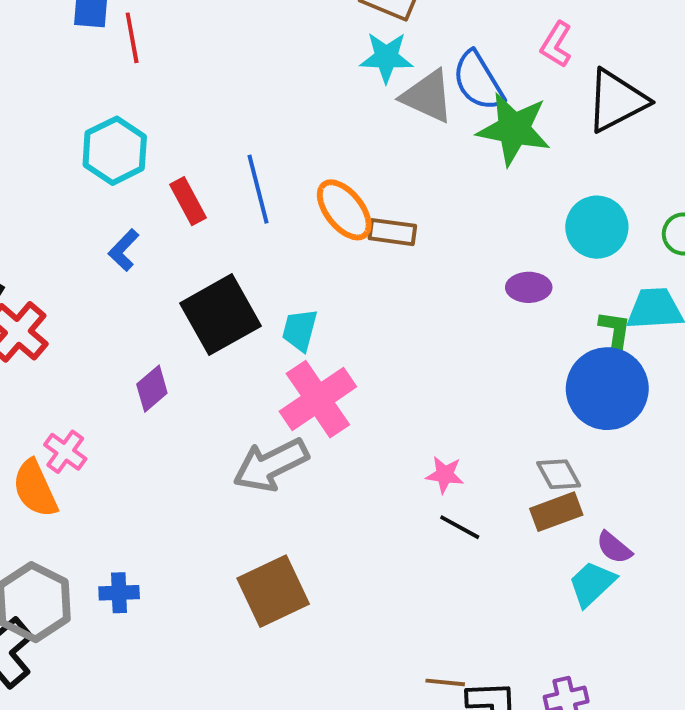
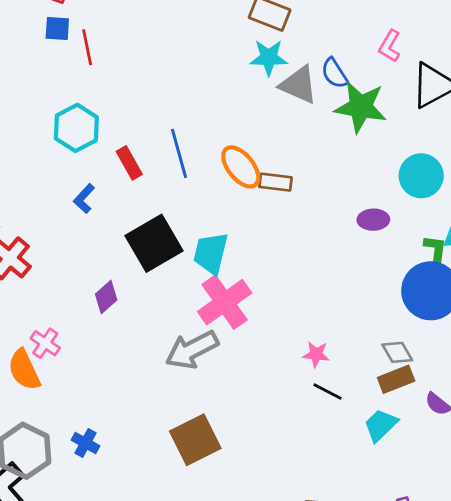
blue semicircle: (478, 81) -> (334, 73), size x0.7
cyan trapezoid: (300, 330) -> (211, 253), size x1.4
cyan trapezoid: (592, 584) -> (381, 425), moved
blue cross: (119, 593) -> (85, 443), turned 32

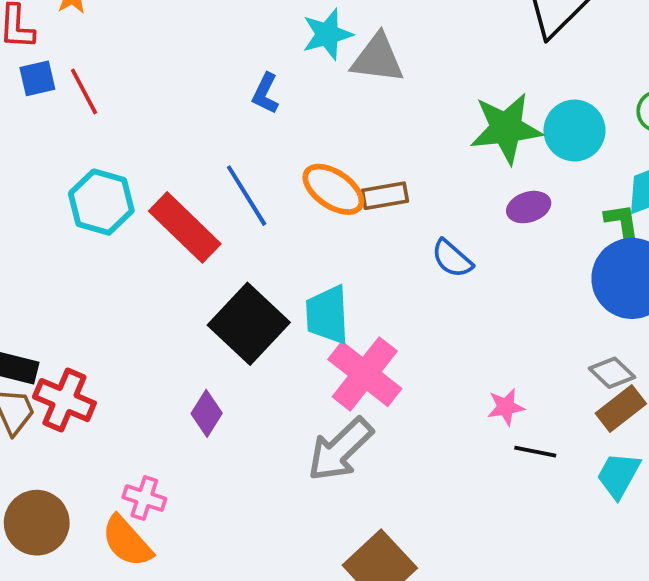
blue semicircle: (334, 73) -> (452, 259), moved
green star: (361, 107) -> (506, 128), moved
red rectangle: (129, 163) -> (185, 227), size x1.6
blue L-shape: (84, 199) -> (265, 94), moved

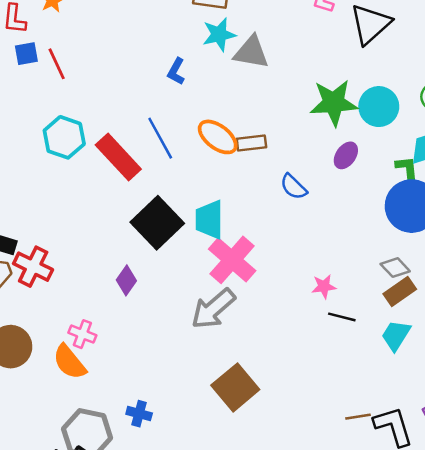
purple ellipse: (529, 207) -> (346, 155), turned -40

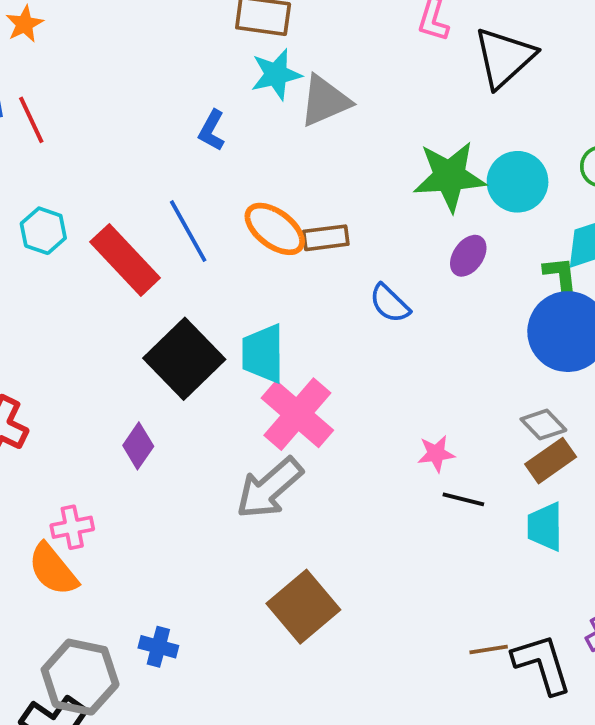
gray triangle: (251, 52) -> (325, 101), turned -33
cyan hexagon: (64, 137) -> (43, 231), size x0.7
pink cross: (82, 334) -> (72, 527), turned -32
cyan trapezoid: (396, 335) -> (545, 527), turned -32

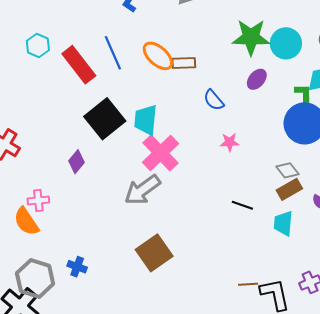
pink star: (436, 454) -> (230, 142), moved

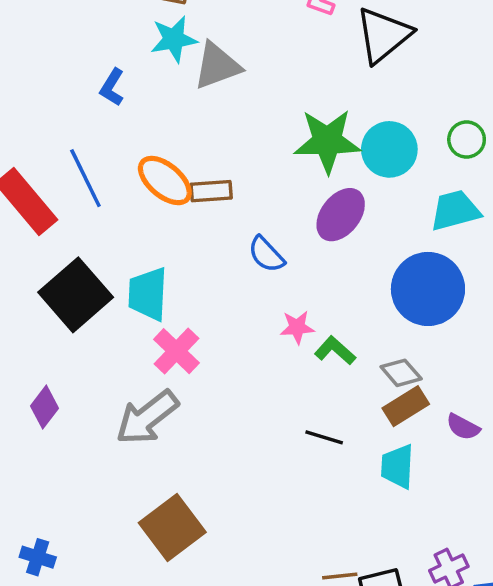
purple ellipse: (257, 79) -> (341, 215), size x1.4
green L-shape: (304, 94) -> (335, 351), moved, turned -45
pink cross: (161, 153) -> (176, 351), size x0.7
purple diamond: (76, 162) -> (44, 407), moved

